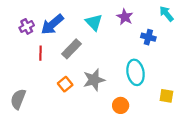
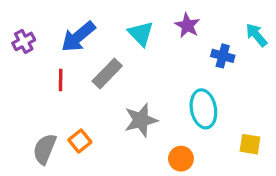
cyan arrow: (166, 14) -> (256, 35), moved
purple cross: (27, 26) -> (24, 41), moved
orange square: (65, 84) -> (80, 141), moved
gray semicircle: (18, 99) -> (45, 149), moved

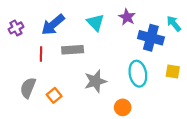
blue cross: (223, 56) -> (151, 38), size x1.6
gray rectangle: (107, 74) -> (73, 50), turned 42
yellow square: (250, 144) -> (173, 71), moved
gray semicircle: (45, 149) -> (28, 88), moved

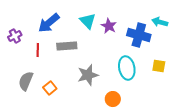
purple star: (127, 17) -> (109, 26), moved
cyan arrow: (174, 24) -> (160, 22), turned -35
purple cross: (16, 28) -> (15, 36), moved

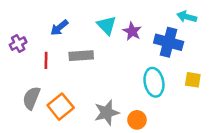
cyan arrow: (160, 22) -> (187, 17), moved
blue arrow: (49, 23) -> (59, 28), size x0.7
gray star: (88, 75) -> (107, 113), moved
orange square: (50, 88) -> (61, 107), size x1.5

